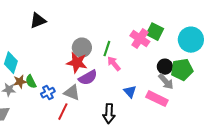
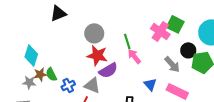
gray circle: (82, 48) -> (94, 33), moved
green line: (107, 49) -> (127, 41), turned -35
black circle: (165, 67) -> (188, 50), moved
gray arrow: (166, 82) -> (172, 64), moved

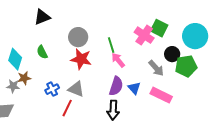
purple semicircle: (108, 70) -> (116, 86), moved, turned -42
green semicircle: (51, 74) -> (42, 52), moved

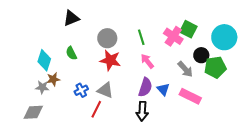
green line: (111, 45) -> (141, 37), moved

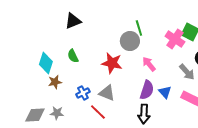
green line: (141, 37) -> (139, 28), moved
gray circle: (107, 38) -> (130, 41), moved
gray star: (42, 87) -> (57, 113), moved
red line: (96, 109) -> (98, 112), turned -72

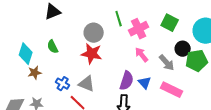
pink cross: (175, 39) -> (139, 29), moved, turned 30
gray circle: (130, 41) -> (94, 33), moved
pink arrow: (149, 64) -> (142, 55), moved
blue cross: (83, 93) -> (63, 84), turned -32

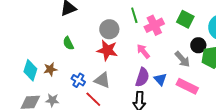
cyan diamond: (26, 54) -> (30, 70), moved
pink arrow: (142, 55) -> (143, 51), moved

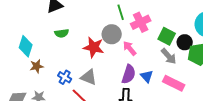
green square: (185, 19) -> (167, 36), moved
gray circle: (109, 29) -> (112, 34), moved
green semicircle: (68, 43) -> (62, 33), moved, turned -72
cyan diamond: (30, 70) -> (26, 46), moved

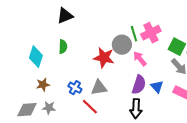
green line: (121, 12) -> (134, 34), moved
green semicircle: (62, 33) -> (63, 47), moved, turned -80
brown star: (37, 66) -> (43, 85), moved
gray triangle: (89, 77) -> (99, 88), turned -30

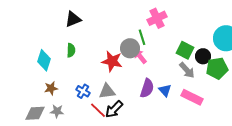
pink cross: (151, 33) -> (157, 18), moved
pink arrow: (140, 59) -> (140, 56), moved
black arrow: (136, 109) -> (114, 109), moved, turned 42

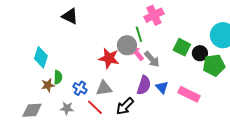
black triangle: (73, 19) -> (70, 16), turned 48
green semicircle: (71, 50) -> (58, 77), moved
gray arrow: (187, 70) -> (152, 59), moved
black arrow: (114, 109) -> (125, 106), moved
gray star: (57, 111) -> (67, 108), moved

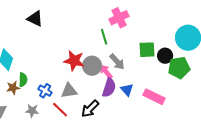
gray circle: (127, 45) -> (92, 66), moved
green square: (182, 47) -> (147, 50), turned -30
pink arrow: (137, 53) -> (106, 72), moved

